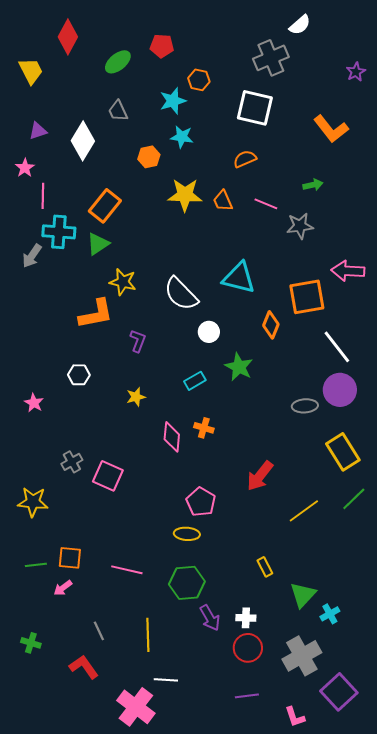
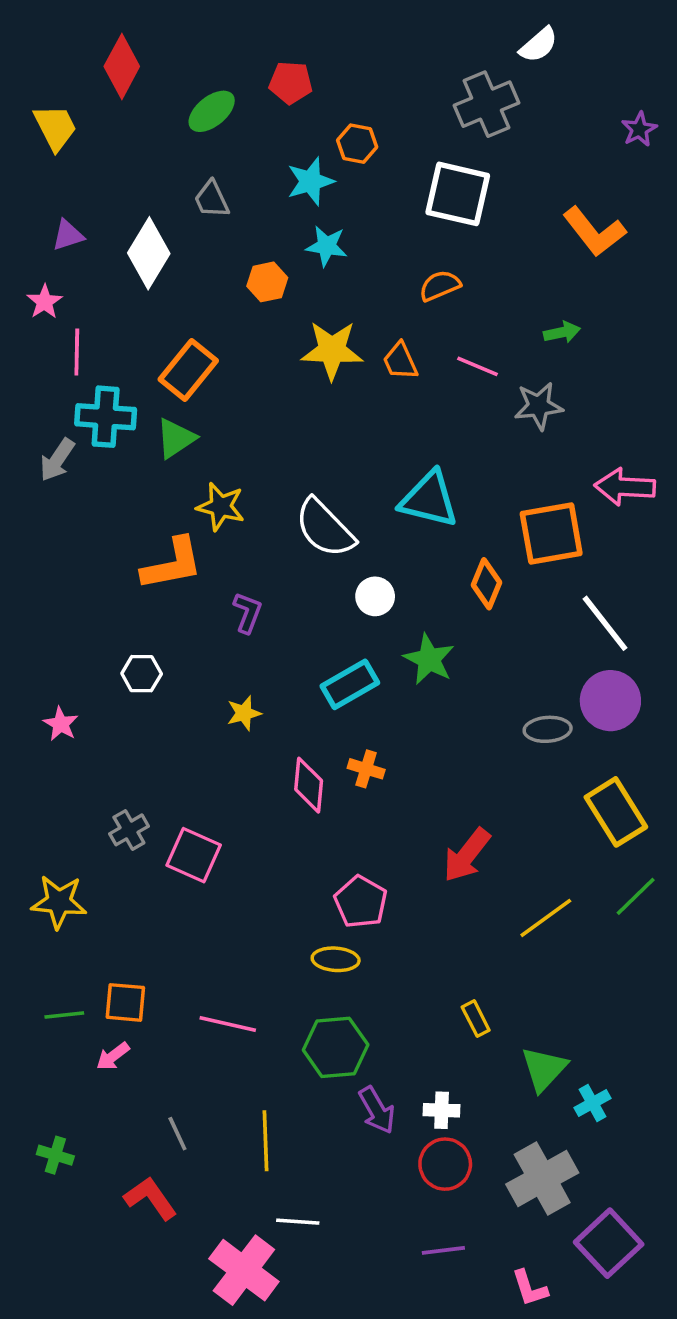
cyan rectangle: (195, 381) -> (350, 684), size x1.4

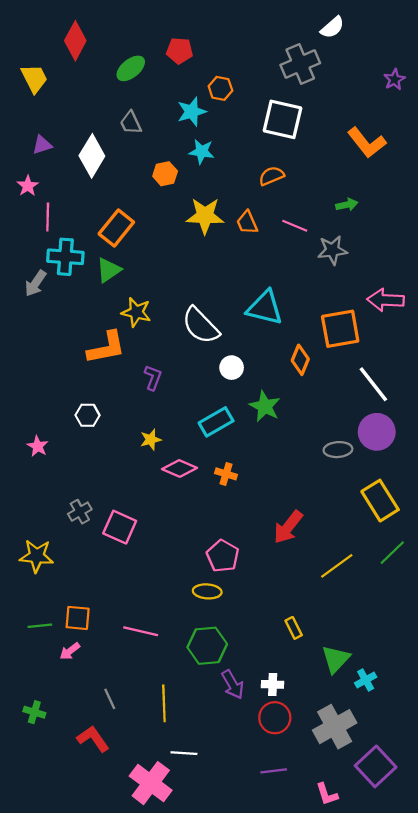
pink diamond: (309, 785) -> (179, 468), moved, turned -72

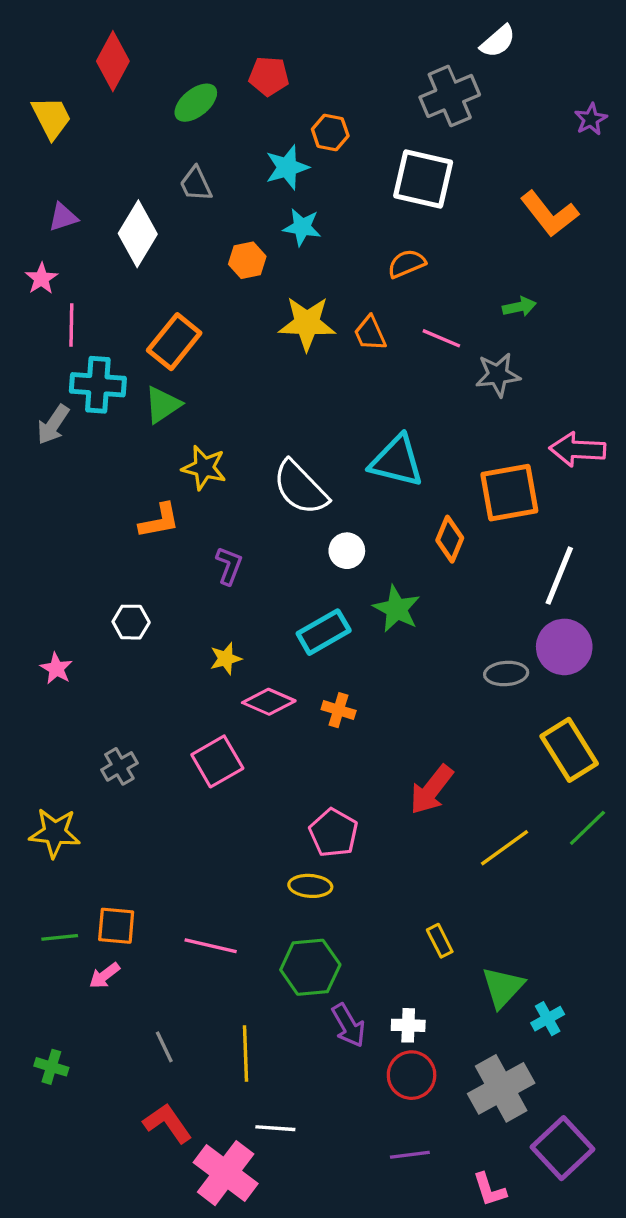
orange L-shape: (106, 348) -> (159, 521), size x0.7
white line: (373, 384) -> (559, 576), turned 60
pink square: (120, 527) -> (217, 761), moved, turned 36
red L-shape: (93, 739) -> (168, 1123), moved

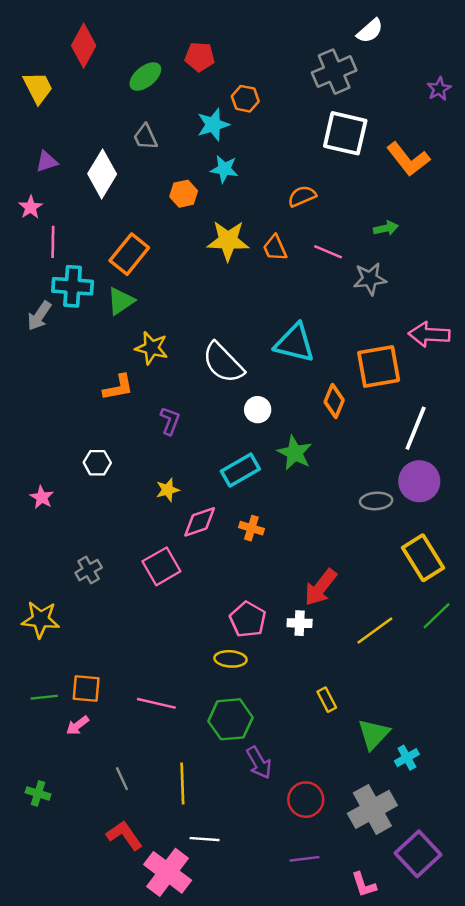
white square: (423, 179) -> (345, 133), moved
pink diamond: (269, 702) -> (200, 522), turned -42
white cross: (408, 1025) -> (300, 623), moved

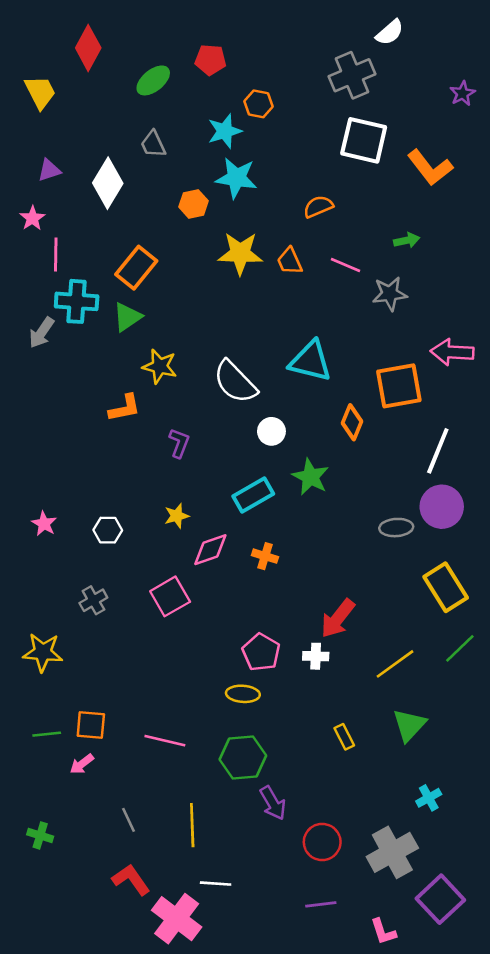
cyan star: (224, 169) -> (236, 178), size x1.4
white hexagon: (97, 463) -> (108, 530), moved
green triangle: (374, 734) -> (409, 725), moved

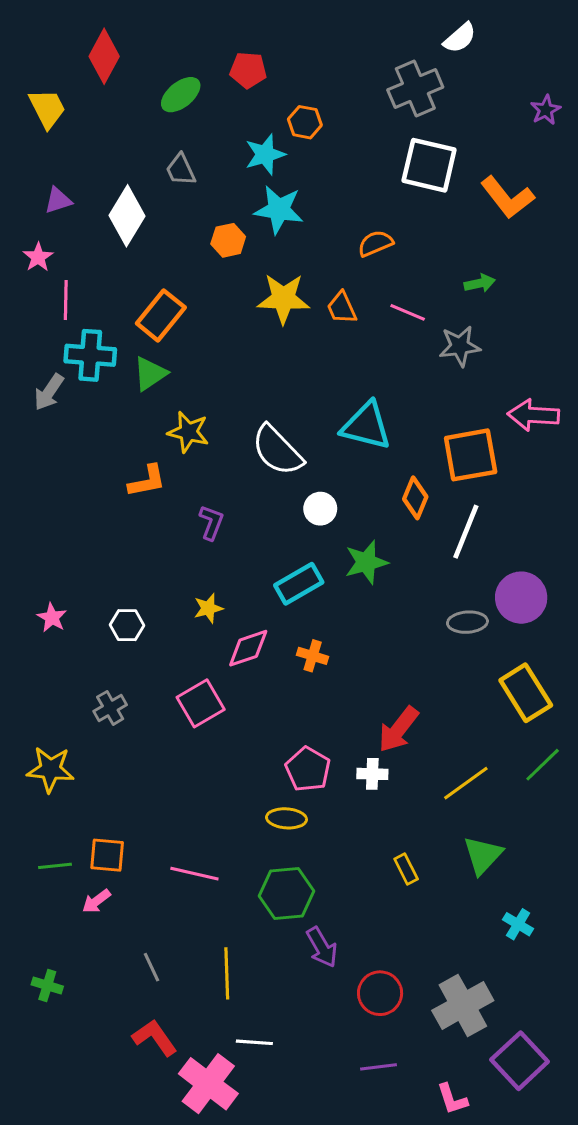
white line: (438, 451) -> (466, 532), moved
green star: (310, 477) -> (366, 562), turned 30
cyan cross: (429, 798) -> (518, 924), moved, turned -30

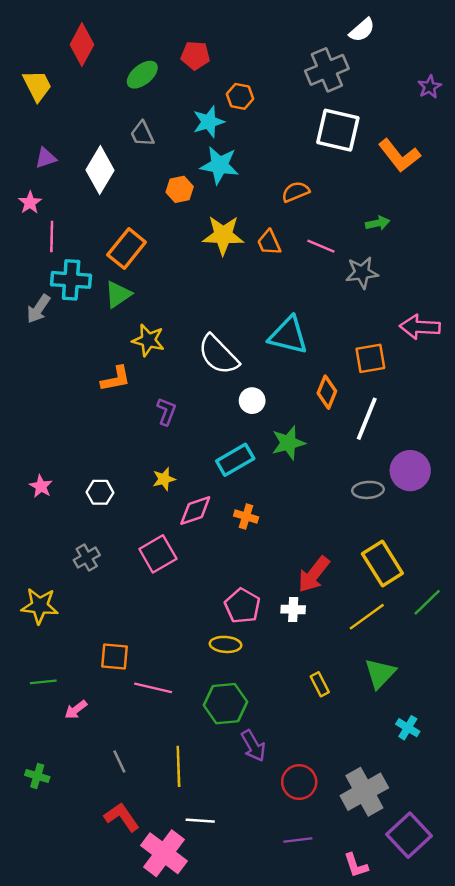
orange square: (471, 455) -> (370, 358), size x0.7
yellow rectangle: (526, 693) -> (382, 564), moved
orange square: (107, 855) -> (114, 656), moved

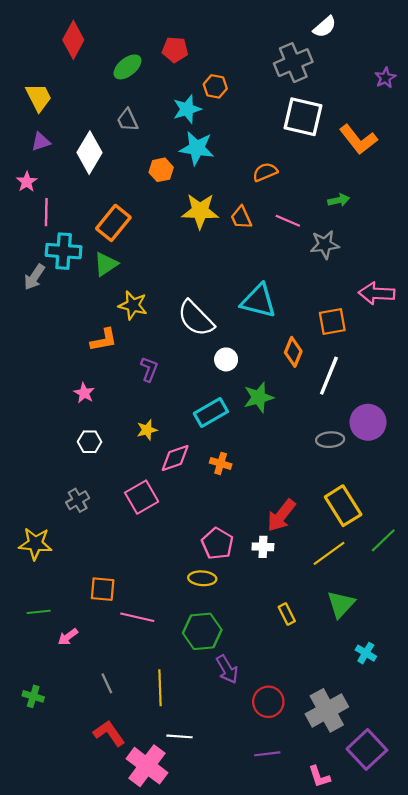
yellow trapezoid: (37, 86) -> (39, 97), moved
pink star: (41, 486) -> (84, 393), moved

